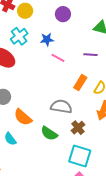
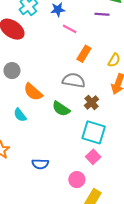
purple line: (90, 55) -> (102, 14), moved
orange rectangle: (80, 83) -> (84, 54), moved

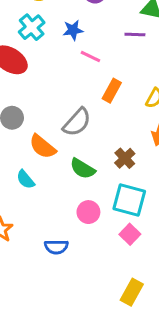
gray semicircle: (74, 80) -> (77, 122), moved, turned 125
pink circle: (77, 180) -> (88, 212), moved

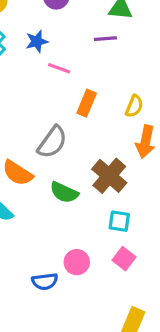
brown cross: (125, 158) -> (109, 176), size x1.5
cyan square: (129, 200) -> (119, 221), size x0.6
pink circle: (88, 212) -> (77, 262), moved

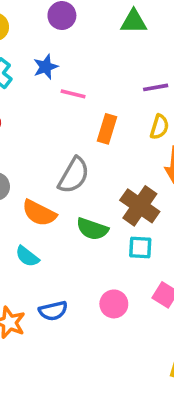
purple line: (105, 39) -> (156, 87), moved
cyan square: (119, 221) -> (140, 248), moved
blue semicircle: (45, 281) -> (53, 311), moved

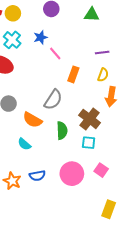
pink line: (73, 94) -> (55, 54), turned 32
green semicircle: (92, 229) -> (62, 131), turned -114
pink circle: (114, 304) -> (72, 174), size x1.5

